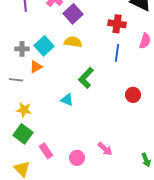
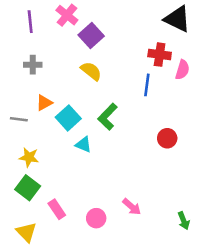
red cross: (117, 24) -> (160, 55), moved
yellow semicircle: (73, 42) -> (91, 71), turned 30
cyan square: (44, 46) -> (68, 118), moved
gray cross: (22, 49) -> (33, 65), moved

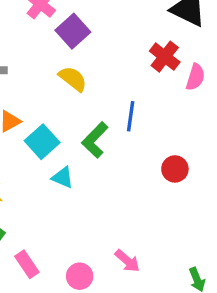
red cross: (160, 55) -> (165, 57), turned 30
blue line: (147, 85) -> (131, 116), moved

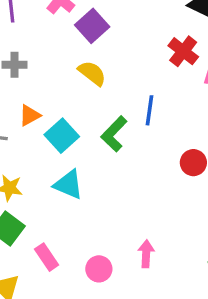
cyan triangle: (63, 177) -> (68, 185), moved, size x1.4
pink arrow: (127, 261) -> (146, 254), turned -128

